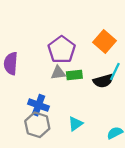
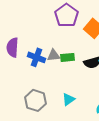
purple pentagon: (62, 50) -> (66, 15), moved
blue cross: (39, 105) -> (36, 57), moved

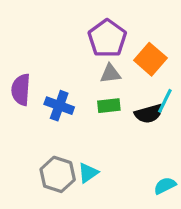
gray triangle: (54, 55) -> (110, 74), moved
cyan triangle: (68, 99) -> (88, 173), moved

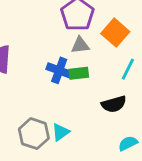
blue cross: (59, 106) -> (59, 70), moved
black semicircle: (149, 114) -> (114, 104), moved

